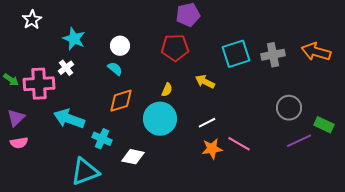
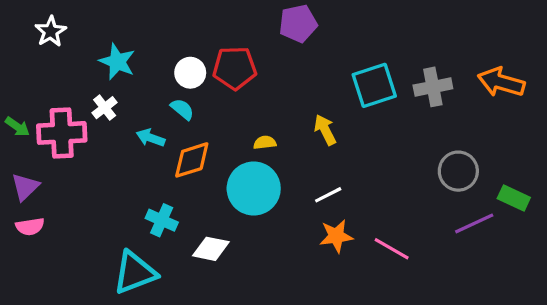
red pentagon: (175, 48) -> (235, 68), moved
yellow arrow: (205, 82) -> (325, 130), turned 36
yellow semicircle: (167, 90) -> (265, 143), turned -120
cyan arrow: (69, 119) -> (151, 138), moved, size x0.6
pink line: (239, 144) -> (392, 249), moved

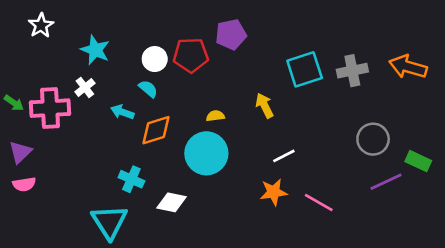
purple pentagon: (298, 24) -> (231, 34), moved
white line: (328, 195) -> (284, 156), moved
cyan triangle: (135, 273) -> (109, 222), turned -42

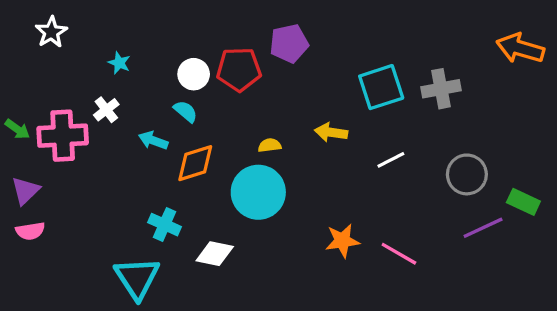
cyan star: (95, 50) -> (119, 63), size x0.6
orange arrow: (408, 67) -> (520, 48), moved
yellow arrow: (264, 106) -> (331, 132), turned -55
white line: (284, 156) -> (391, 160), moved

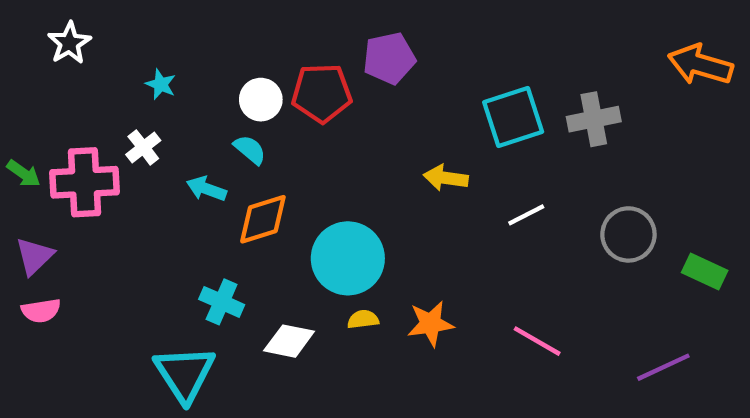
yellow semicircle: (270, 145) -> (363, 319), moved
purple line: (483, 228) -> (663, 367), moved
orange star: (342, 241) -> (430, 324), moved

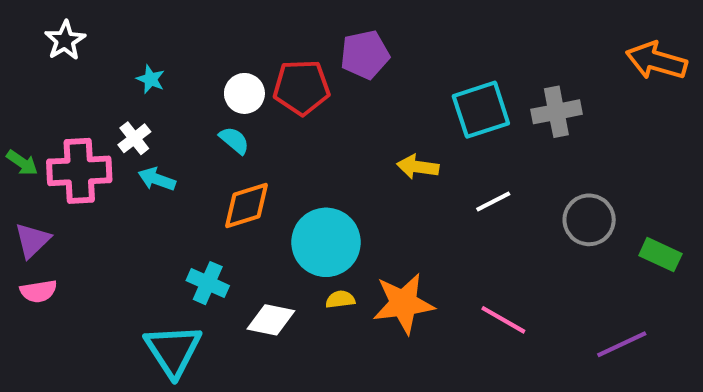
cyan arrow: (206, 189) -> (157, 179), moved
orange star: (430, 324) -> (403, 303), size x1.4

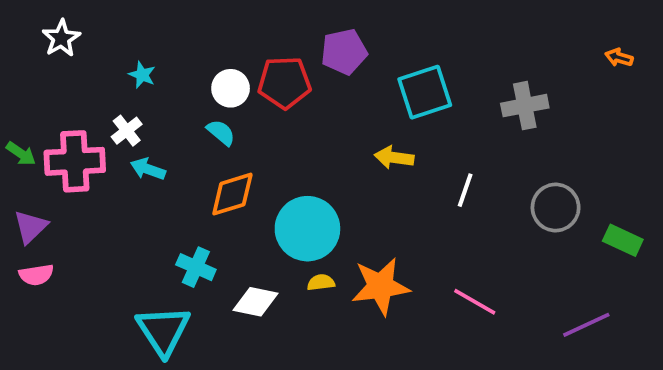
orange arrow: (656, 61) -> (619, 57), size x0.5
cyan square: (481, 110) -> (425, 92), moved
white line: (493, 202) -> (465, 190), turned -44

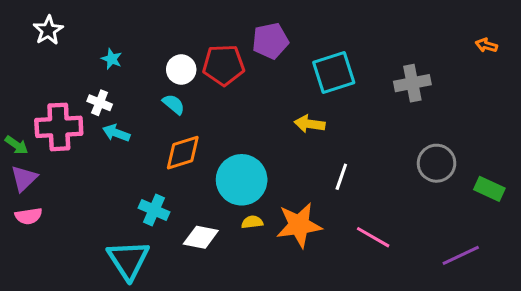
white cross: (127, 131) -> (100, 103), turned -30
green arrow: (21, 154) -> (16, 145), moved
white line: (465, 190) -> (341, 177), moved

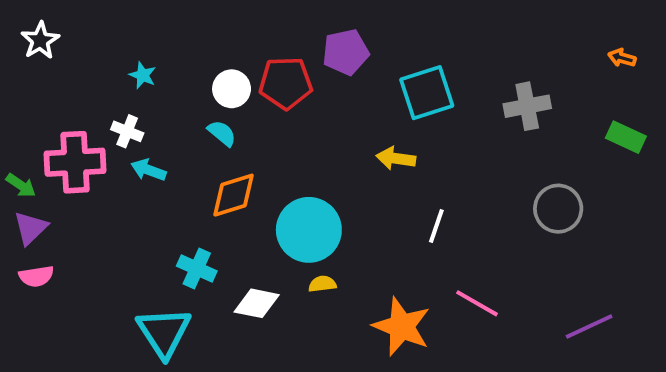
white star: (48, 30) -> (40, 40), moved
green rectangle: (489, 189) -> (626, 137), moved
orange star: (299, 225) -> (402, 327), moved, turned 30

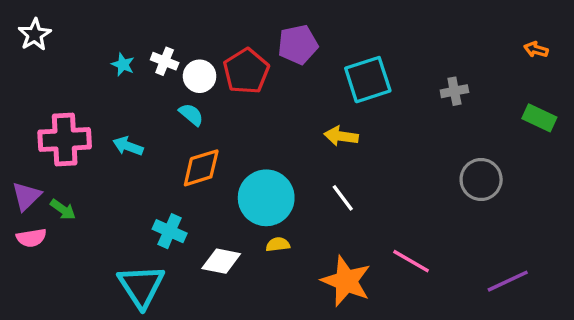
red pentagon: (286, 83) -> (246, 71), turned -30
gray cross: (527, 106) -> (454, 91), size x0.7
white cross: (127, 131) -> (165, 61), moved
green arrow: (21, 185) -> (63, 209), moved
white line: (436, 226) -> (343, 198), moved, turned -56

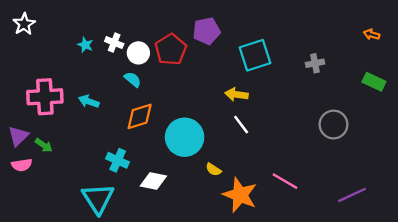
white line: (343, 198) -> (241, 125), moved
yellow semicircle: (278, 244) -> (213, 170), moved, turned -140

